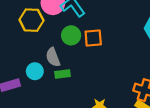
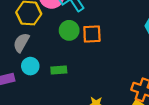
gray semicircle: (53, 57) -> (21, 43), moved, turned 48

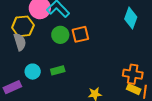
gray semicircle: (21, 43) -> (20, 42), moved, turned 144

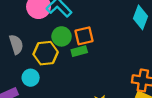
yellow hexagon: (23, 26) -> (46, 53), moved
green rectangle: (58, 70) -> (79, 51), moved

